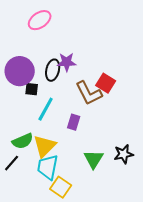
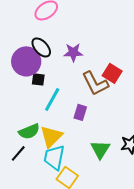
black ellipse: (53, 70) -> (41, 47), moved, turned -55

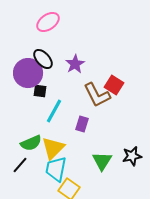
purple star: (73, 52) -> (75, 64), turned -30

